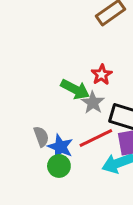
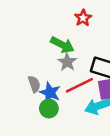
red star: (102, 75) -> (83, 18), moved
gray star: (93, 103) -> (67, 62), moved

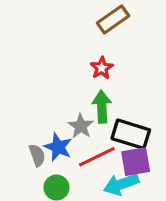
green arrow: (62, 45) -> (102, 107), moved, turned -120
blue star: (50, 93) -> (58, 147), moved

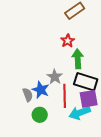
green arrow: (102, 107) -> (78, 59), moved
red line: (97, 157) -> (65, 96), turned -65

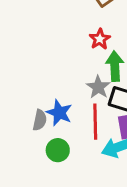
gray star: (55, 77) -> (98, 87), moved
gray semicircle: (28, 95) -> (40, 120), turned 32

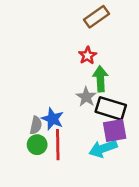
red line: (95, 122) -> (58, 145), moved
green circle: (58, 150) -> (37, 145), moved

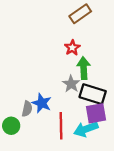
green circle: (37, 145) -> (11, 126), moved
red line: (58, 145) -> (61, 126), moved

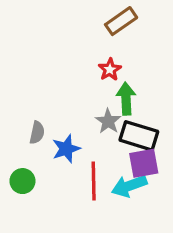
blue star: (42, 103) -> (66, 149), turned 30
gray semicircle: (27, 109) -> (37, 133), moved

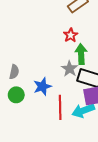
gray semicircle: (37, 133) -> (14, 72), moved
green circle: (22, 181) -> (16, 95), moved

